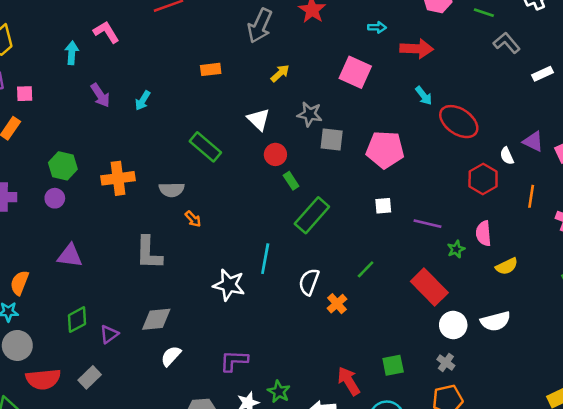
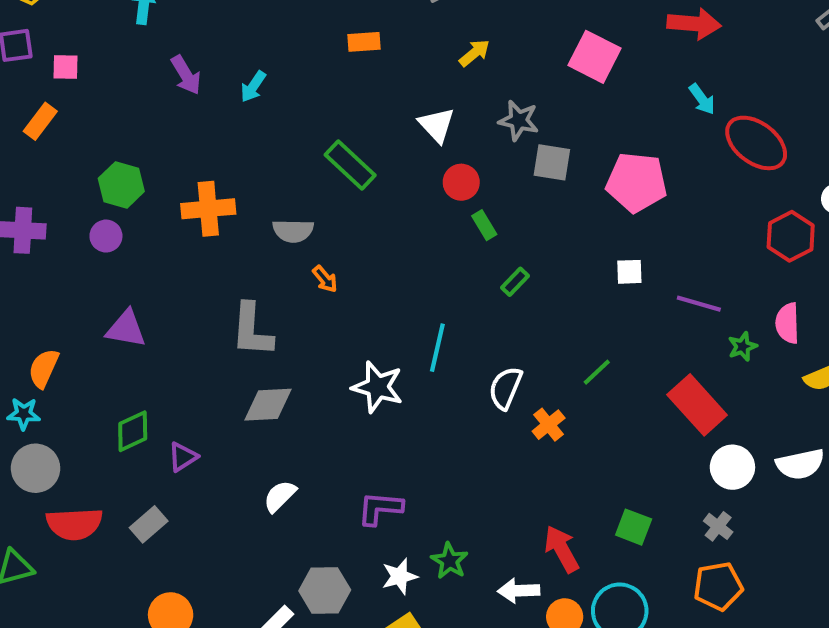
green rectangle: (312, 215) -> (515, 282), size x0.5
gray diamond: (156, 319) -> (268, 405), moved
green square: (393, 365) -> (634, 527), turned 30

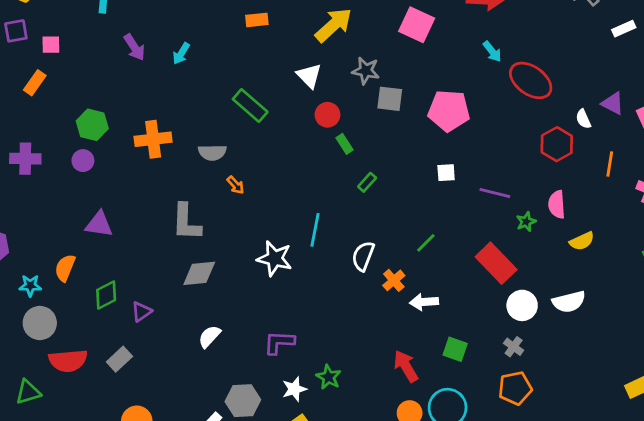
yellow arrow: (474, 53) -> (334, 25), size x1.8
orange semicircle: (44, 368) -> (65, 268), moved
white arrow: (519, 591) -> (424, 302), moved

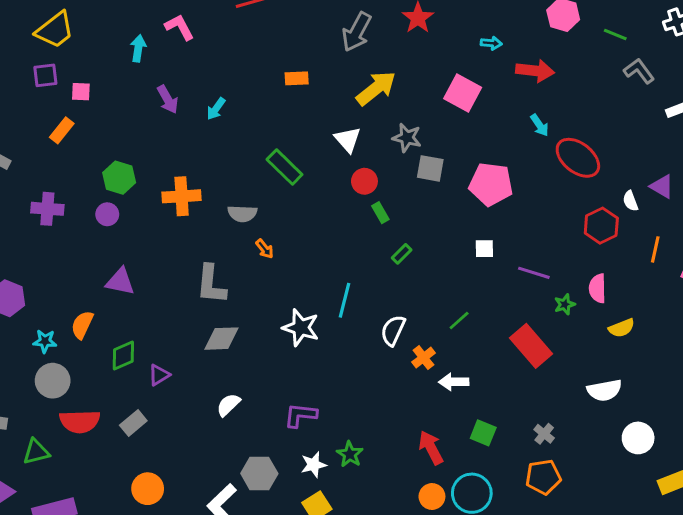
white circle: (522, 305) -> (638, 438), moved

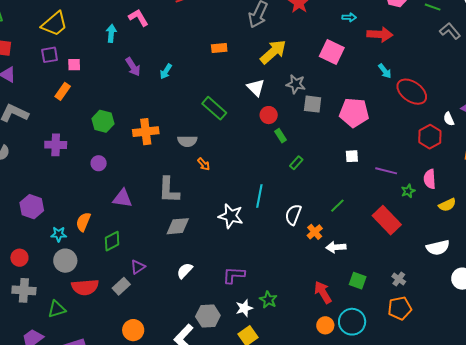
purple circle: (107, 214) -> (99, 163), moved
purple triangle: (120, 282) -> (122, 198), moved
purple triangle: (159, 375) -> (138, 267), moved

